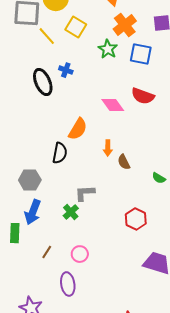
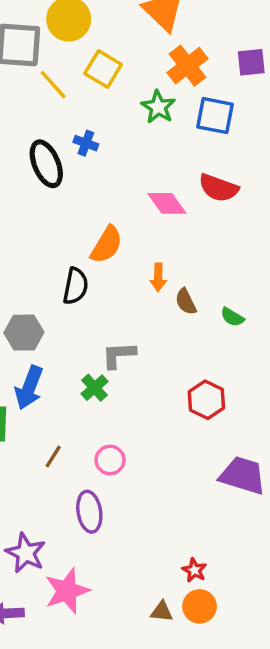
green semicircle: (159, 178) -> (232, 317), moved

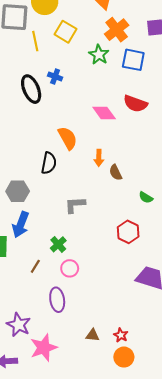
yellow line: (53, 85) -> (35, 41), turned 30
orange semicircle: (107, 245) -> (68, 138), turned -60
green semicircle: (232, 317) -> (146, 197), moved
green cross: (94, 388) -> (58, 244), moved
brown triangle: (162, 612) -> (93, 335), moved

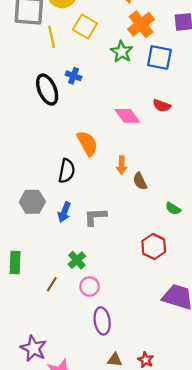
red semicircle: (135, 104) -> (162, 106), size x0.7
blue arrow: (21, 225) -> (64, 212), moved, size x0.7
purple ellipse: (57, 300) -> (102, 321), moved

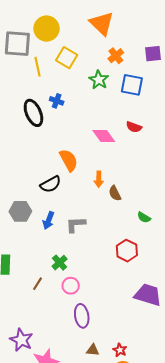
orange cross: (141, 24) -> (116, 56), size x0.7
black semicircle: (67, 171) -> (51, 184), turned 50

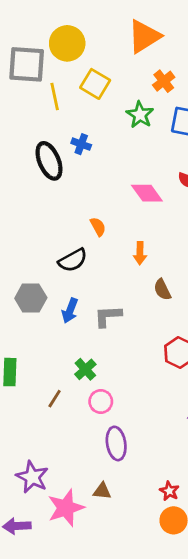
orange triangle: (102, 24) -> (144, 36), turned 44
orange semicircle: (69, 160) -> (98, 227), size x0.6
brown semicircle: (115, 193) -> (162, 290), moved
brown triangle: (93, 350) -> (102, 491), moved

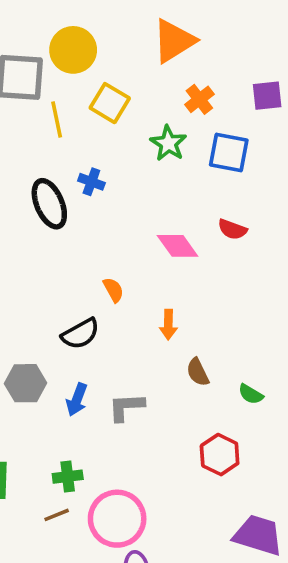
green cross: (85, 369) -> (68, 477), moved, turned 35
brown line: (55, 399) -> (57, 515), turned 36
pink circle: (101, 401) -> (117, 519), size x1.8

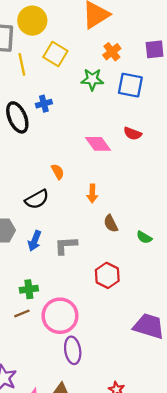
green star: (168, 143) -> (92, 79), turned -30
blue cross: (91, 182) -> (44, 104), turned -35
red hexagon: (220, 455) -> (107, 275), moved

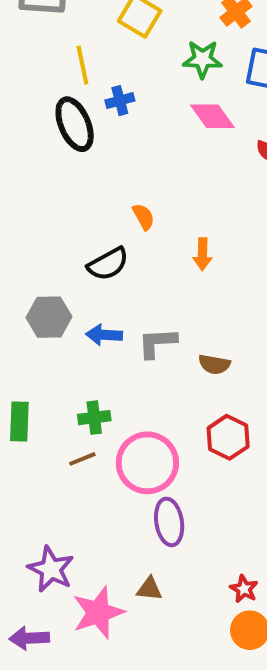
yellow line: (22, 64) -> (82, 65), moved
pink diamond: (98, 144) -> (212, 116), moved
brown semicircle: (111, 223) -> (214, 364), moved, turned -54
blue arrow: (35, 241) -> (104, 335), turned 72
red hexagon: (107, 275) -> (228, 437), moved

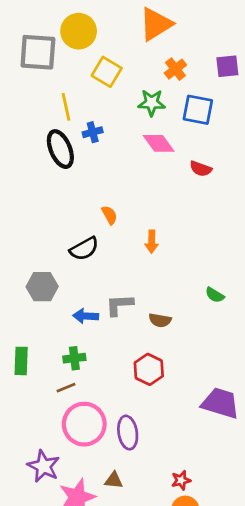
blue arrow: (104, 335) -> (86, 316), moved
red hexagon: (228, 437) -> (149, 369), moved
pink circle: (147, 463) -> (84, 424), moved
red star: (244, 589) -> (181, 480), turned 30

